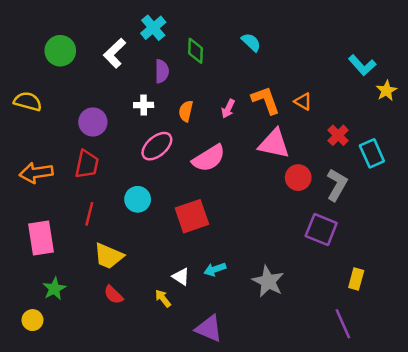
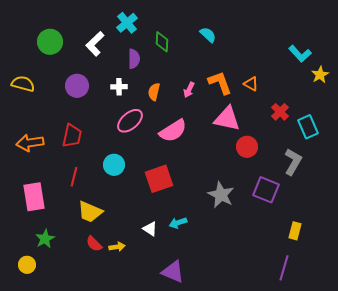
purple circle: (93, 122) -> (77, 86), moved
gray L-shape: (337, 185) -> (293, 162), moved
gray star: (268, 281) -> (221, 195), moved
yellow arrow: (163, 298) -> (117, 247), moved, turned 119
purple line: (343, 324) -> (284, 268), turned 40

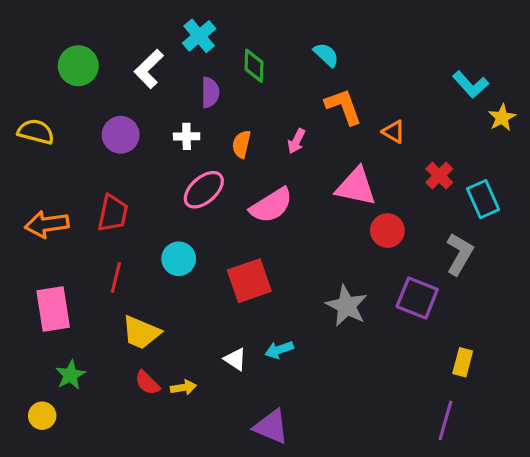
orange L-shape: (220, 83) -> (343, 107), moved

